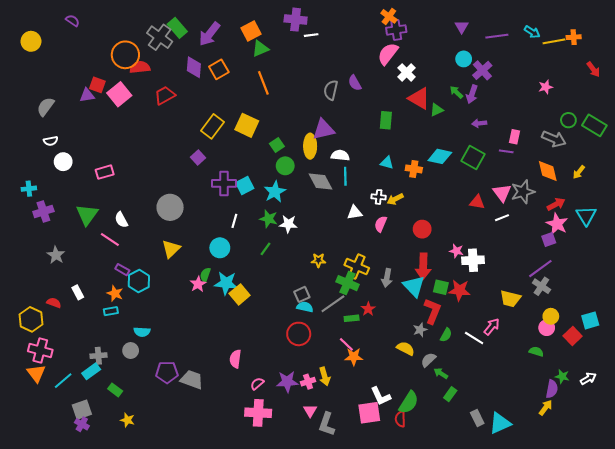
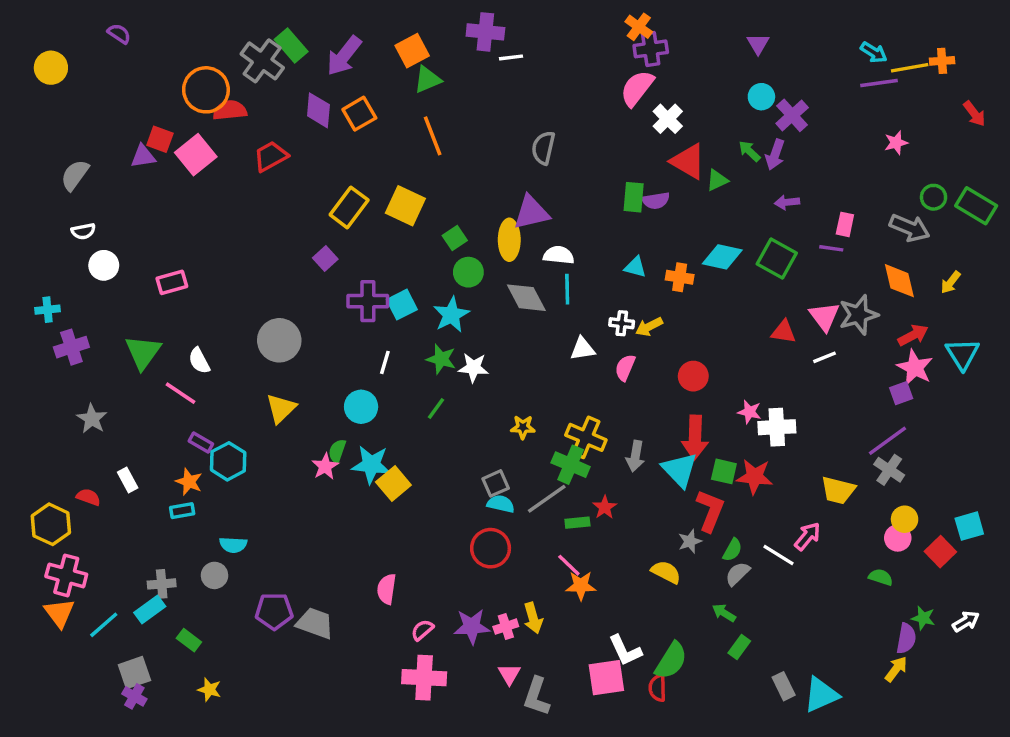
purple line: (497, 36) -> (879, 83), moved
purple semicircle: (355, 83) -> (656, 201), moved, turned -70
gray semicircle: (428, 360) -> (738, 574), moved

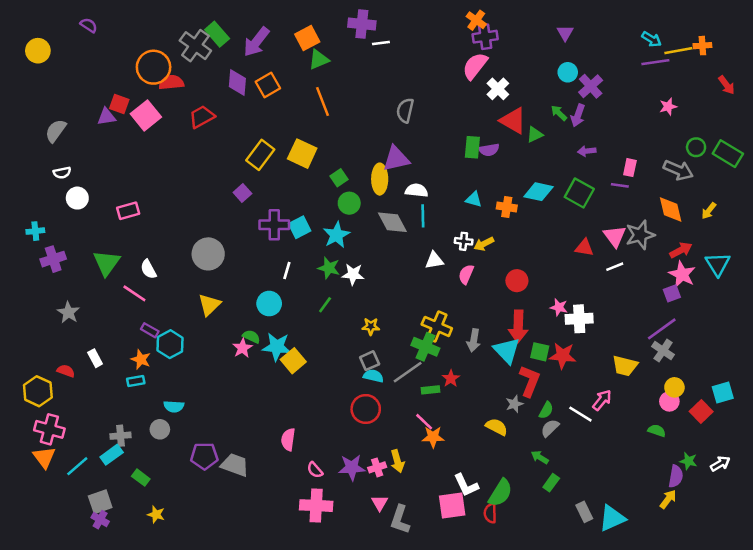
yellow star: (523, 427) -> (371, 326), moved
green semicircle: (337, 451) -> (251, 337), turned 96
pink semicircle: (422, 630) -> (315, 470), turned -90

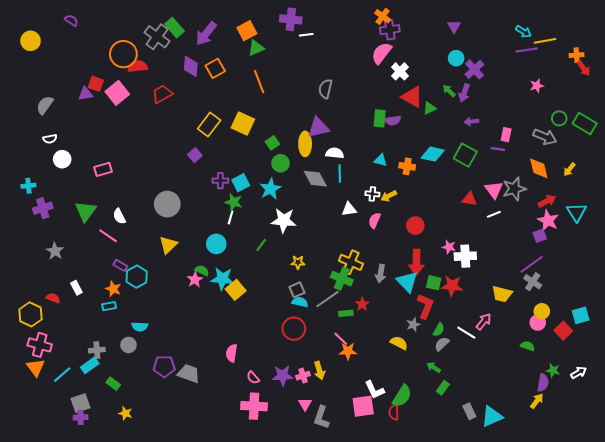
orange cross: (702, 46) -> (577, 55), moved
purple cross: (274, 225) -> (220, 181), size x0.7
green star: (329, 268) -> (234, 202), moved
white star: (353, 274) -> (284, 220), size x1.4
purple cross: (100, 520) -> (81, 417), turned -32

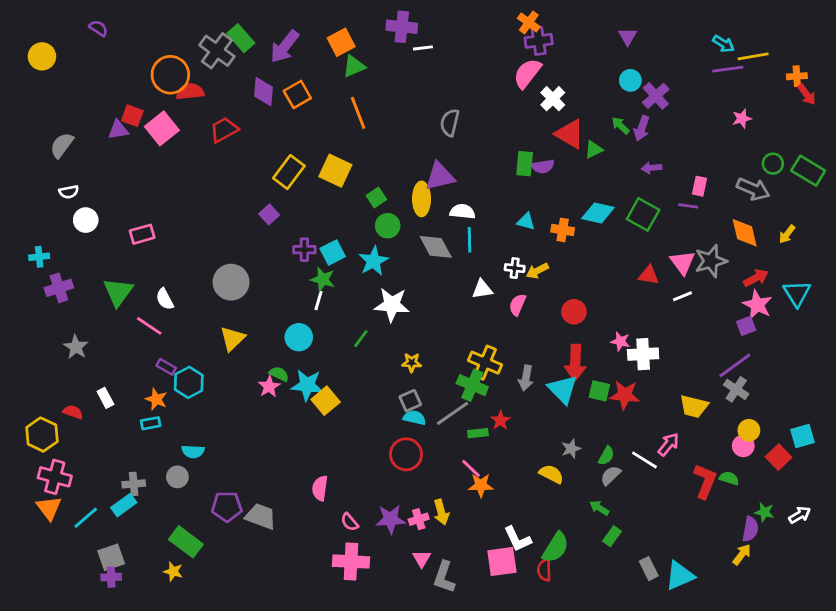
red L-shape: (425, 306) -> (705, 481), moved
green rectangle: (113, 384) -> (186, 542), moved, size x1.6

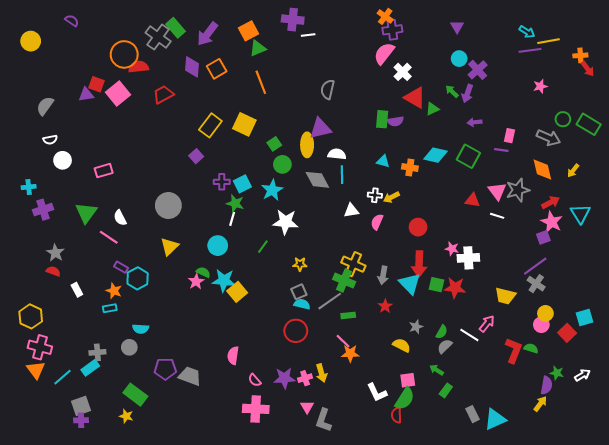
white line: (683, 296) -> (497, 216), turned 40
red semicircle: (73, 412) -> (53, 271), moved
red star: (501, 420) -> (385, 306), moved
pink square: (502, 562) -> (408, 380), moved, size x0.7

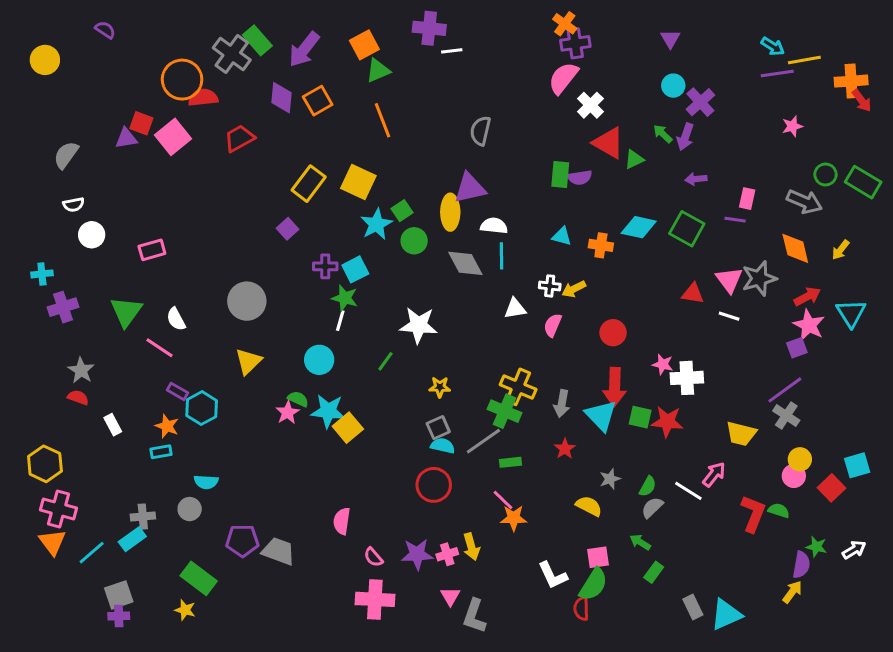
orange cross: (580, 55) -> (851, 81), size x1.5
cyan star: (272, 190) -> (376, 224), moved

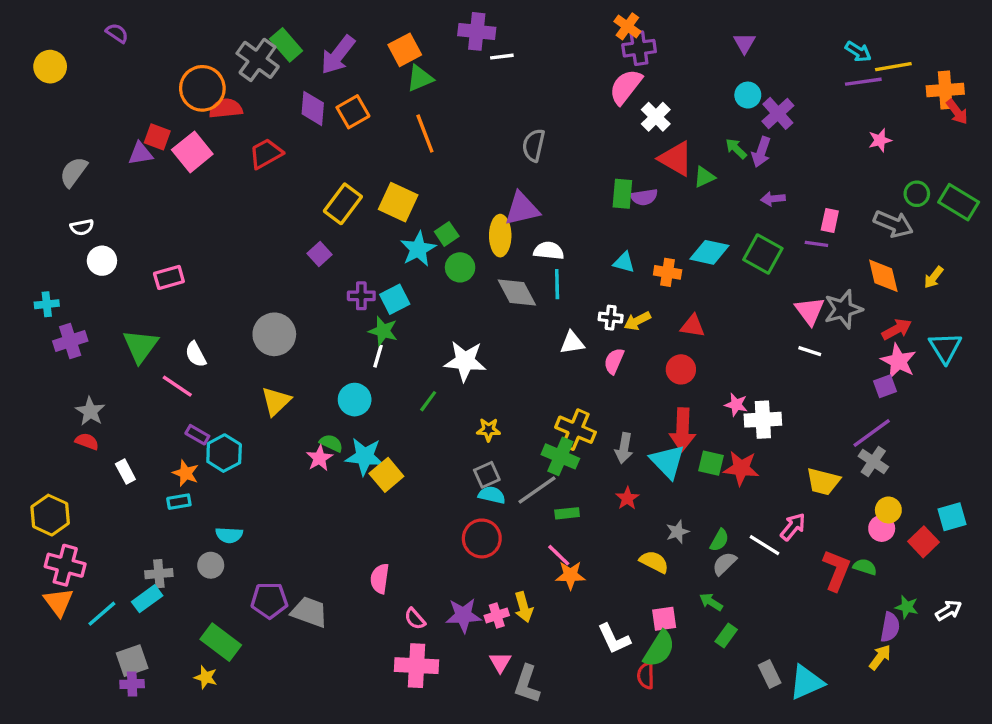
red triangle: (693, 294) -> (693, 326), moved

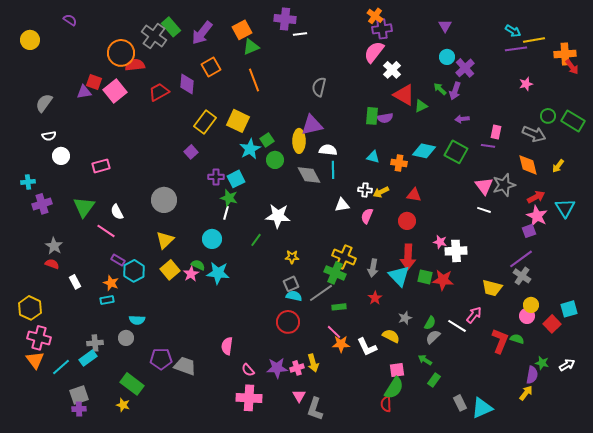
purple diamond: (313, 108) -> (187, 84), moved
yellow square: (386, 475) -> (170, 270), moved
white L-shape: (614, 639) -> (367, 347), moved

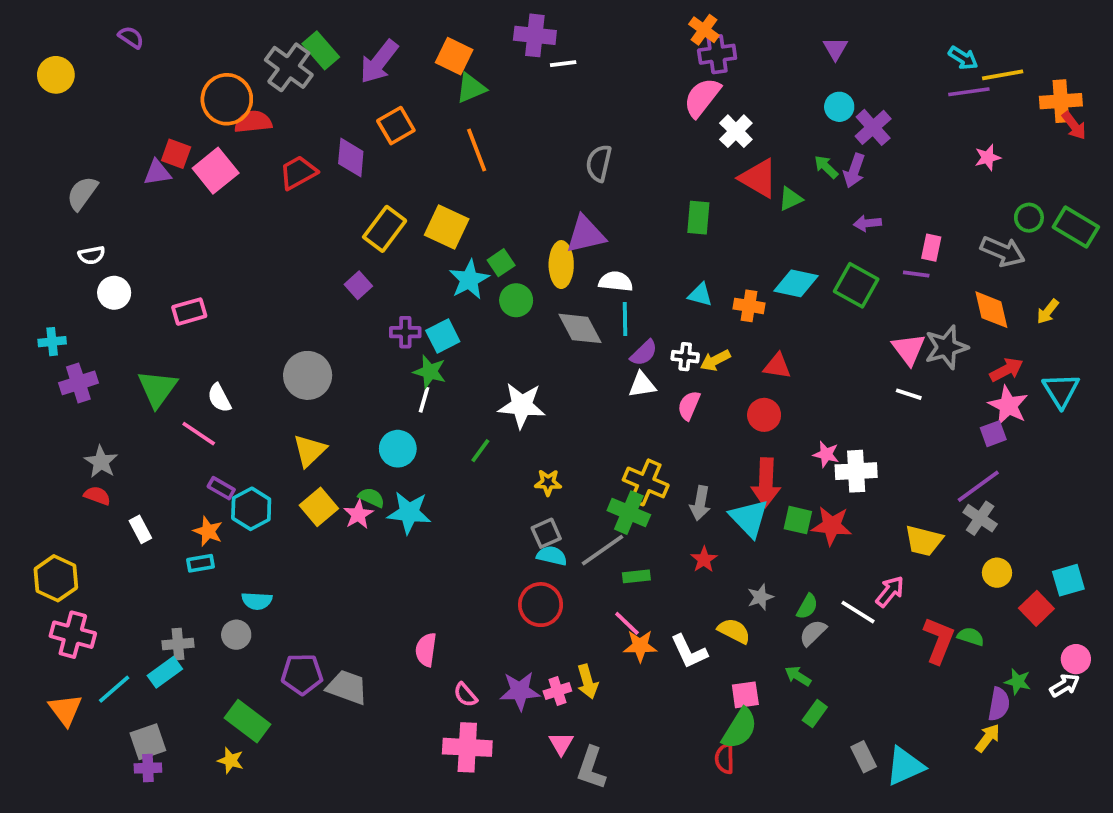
orange square: (242, 30) -> (454, 56), turned -36
purple semicircle: (385, 118) -> (644, 353), moved, turned -35
pink circle: (527, 316) -> (1076, 659), moved
orange triangle: (35, 360) -> (65, 710), moved

